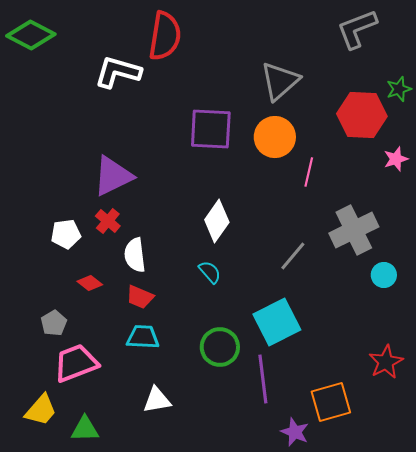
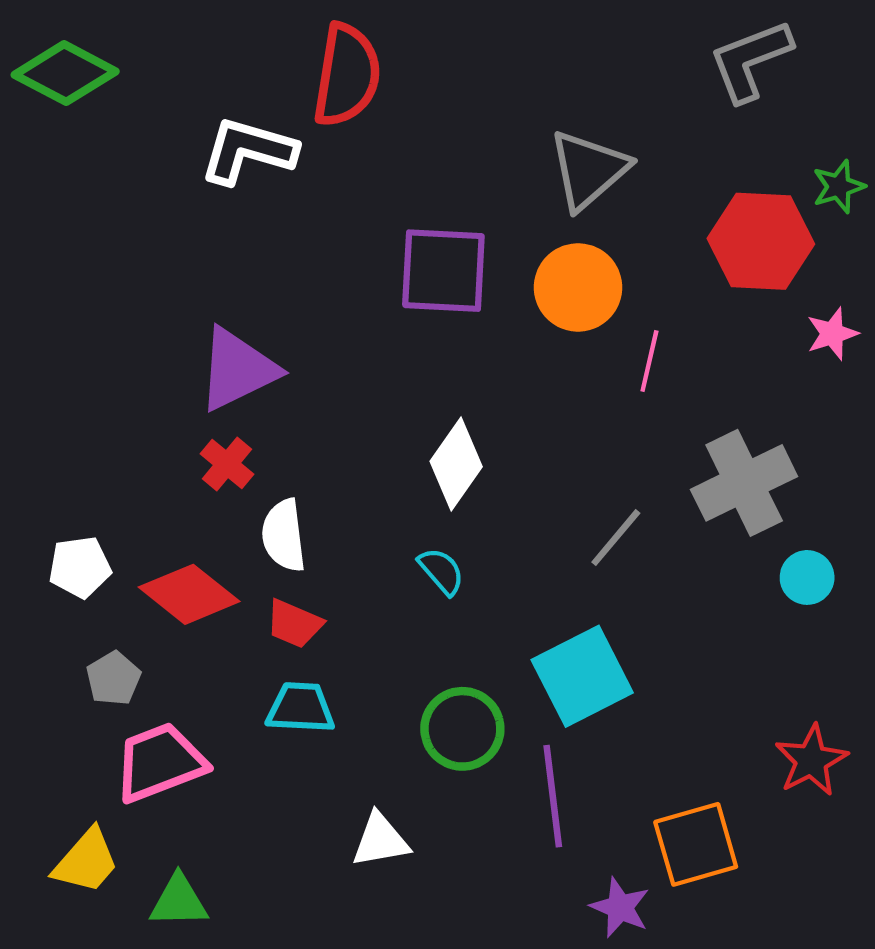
white pentagon: (66, 234) -> (80, 567), moved
red diamond: (90, 283) -> (189, 594), size x1.8
white triangle: (157, 400) -> (380, 840), moved

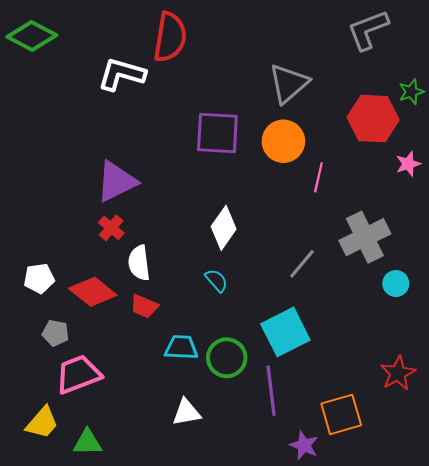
gray pentagon: (113, 678) -> (56, 333), turned -30
cyan trapezoid: (301, 708) -> (181, 347), moved

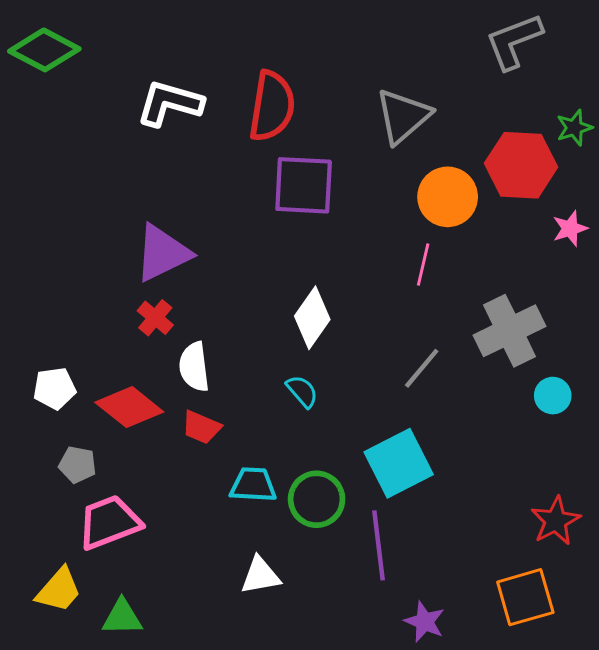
red semicircle: (170, 37) -> (272, 106), moved
orange circle: (283, 141) -> (448, 197), moved
pink line: (318, 177) -> (423, 265), moved
orange square: (341, 414) -> (525, 597), moved

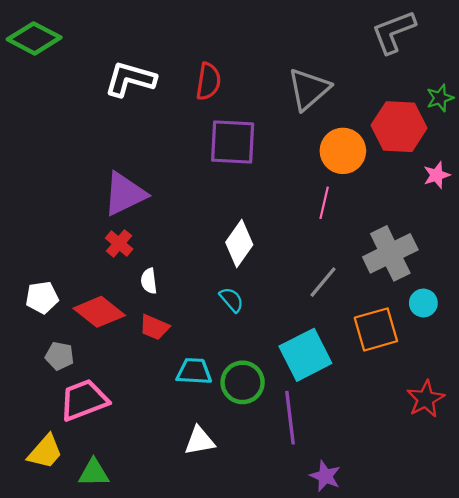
red semicircle: (272, 106) -> (208, 81), size x0.7
white semicircle: (194, 367) -> (149, 281), size x0.7
orange square: (525, 597) -> (376, 329), moved

